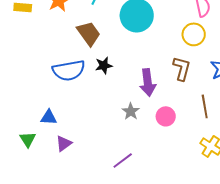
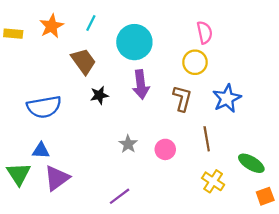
blue semicircle: (69, 70) -> (44, 107), moved
purple arrow: (148, 82) -> (141, 85), moved
green triangle: (28, 139) -> (19, 174), size x1.4
purple triangle: (64, 143) -> (57, 178), size x1.5

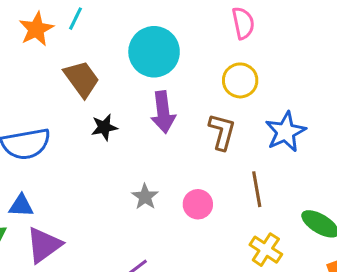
cyan line: (91, 23) -> (76, 19), moved
pink semicircle: (205, 33) -> (243, 23), moved

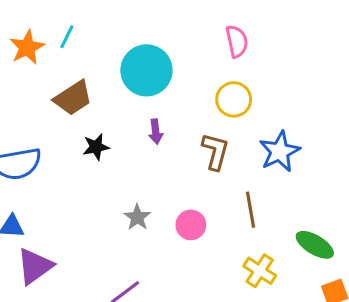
brown trapezoid: (82, 79) -> (73, 98), turned 93
purple arrow: (163, 112) -> (156, 132), size x0.6

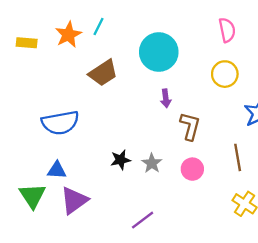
black star: (96, 147) -> (121, 160), moved
brown L-shape: (215, 151) -> (190, 126), moved

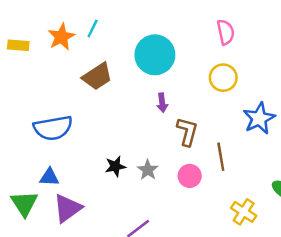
brown line: (238, 157) -> (221, 157), moved

